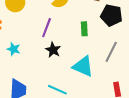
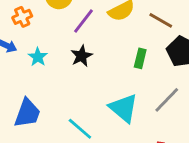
purple line: (47, 28) -> (83, 21), moved
black star: (53, 50) -> (81, 56), moved

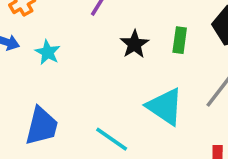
black star: (81, 56) -> (134, 44), moved

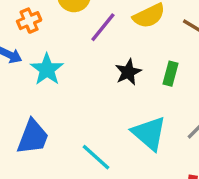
cyan star: (48, 52) -> (47, 69), size x1.4

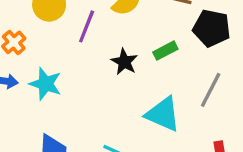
green rectangle: (171, 74) -> (165, 51), turned 65

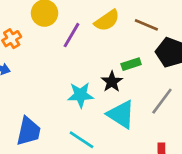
black star: (124, 62) -> (112, 82), moved
cyan star: (46, 84) -> (80, 95), moved, turned -30

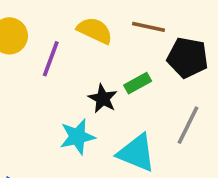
yellow semicircle: (107, 20) -> (95, 31), turned -110
black star: (112, 82) -> (103, 99), moved

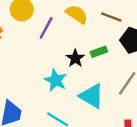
cyan star: (77, 137) -> (56, 80), turned 30

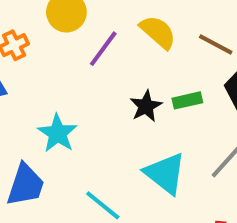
cyan star: (56, 80) -> (58, 133), moved

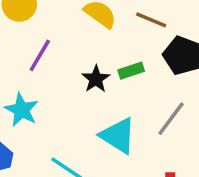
purple line: (103, 49) -> (40, 55), moved

